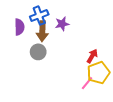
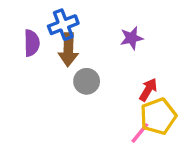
purple star: (62, 24) -> (132, 38), moved
gray circle: (38, 52) -> (87, 81), moved

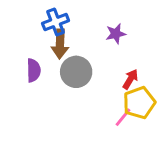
purple semicircle: (32, 43) -> (34, 70), moved
gray circle: (87, 81) -> (76, 72), size x1.4

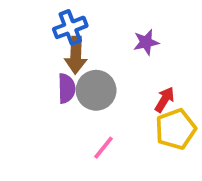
purple semicircle: (34, 70) -> (67, 88), moved
pink line: (123, 117) -> (103, 148), moved

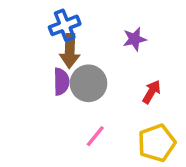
yellow pentagon: (176, 129) -> (157, 143), moved

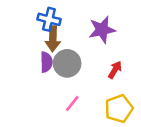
blue cross: (65, 25) -> (49, 19), turned 35
purple star: (134, 39) -> (102, 30), size x1.5

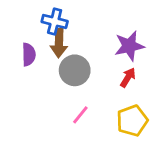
purple star: (102, 30) -> (129, 46), moved
purple semicircle: (46, 62) -> (29, 55), moved

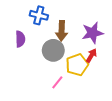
brown arrow: (59, 43) -> (62, 31), moved
yellow pentagon: (132, 121) -> (77, 65), moved

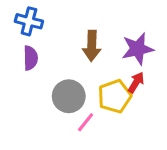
blue cross: (39, 15) -> (29, 21), moved
gray circle: (53, 50) -> (69, 96), moved

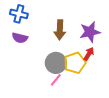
purple semicircle: (30, 58) -> (20, 38), turned 105
gray circle: (69, 96) -> (56, 63), moved

